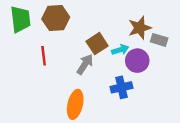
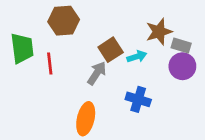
green trapezoid: (20, 19) -> (22, 48), moved
purple circle: (137, 61) -> (182, 66), moved
blue cross: (121, 87) -> (138, 99), turned 30

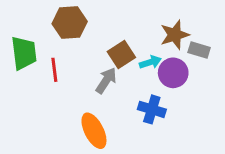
purple circle: (182, 66) -> (173, 73), moved
orange ellipse: (86, 119) -> (94, 131), turned -40

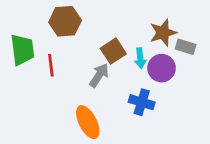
cyan arrow: (150, 62) -> (140, 58), turned 102

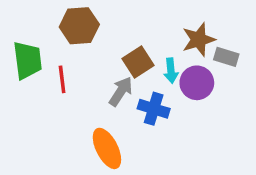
blue cross: (142, 102) -> (154, 109), moved

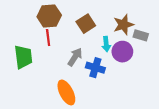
green trapezoid: (27, 60) -> (23, 57), moved
brown square: (138, 62) -> (86, 24), moved
red line: (62, 79) -> (48, 38), moved

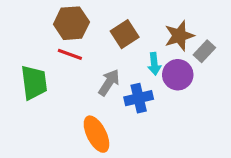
gray rectangle: (141, 35) -> (204, 51), turned -64
red line: (48, 38) -> (70, 54), turned -63
blue cross: (95, 68) -> (139, 98), turned -30

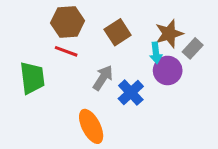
cyan arrow: (154, 64) -> (156, 53), moved
blue cross: (139, 98) -> (131, 93), turned -30

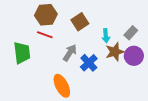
brown star: (169, 34) -> (115, 52), moved
purple circle: (168, 70) -> (134, 56), moved

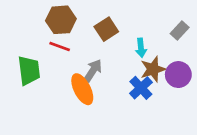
gray rectangle: (131, 33) -> (180, 31), moved
blue cross: (89, 63) -> (141, 88), moved
orange ellipse: (62, 86) -> (82, 89), moved

